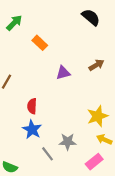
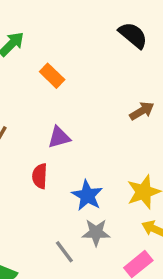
purple triangle: (63, 73) -> (59, 137), moved
blue star: (32, 129) -> (87, 195), moved

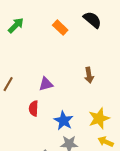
orange rectangle: (52, 76) -> (60, 28), moved
brown arrow: (142, 111) -> (89, 75), moved, turned 112

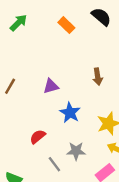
red semicircle: (34, 108) -> (38, 137), moved, turned 48
blue star: (64, 121) -> (70, 113), moved

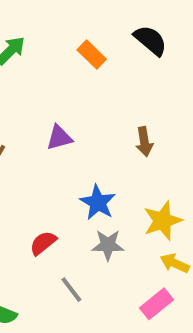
purple triangle: (51, 86) -> (59, 138), moved
gray star: (76, 151) -> (108, 245), moved

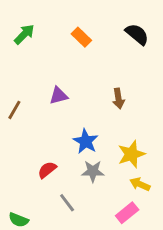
black semicircle: (150, 40) -> (137, 34), moved

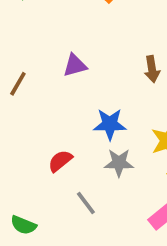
blue star: (86, 141) -> (110, 124), turned -30

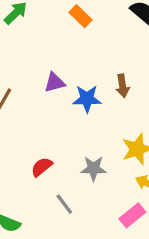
blue star: (110, 124) -> (87, 99), moved

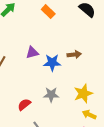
brown arrow: (123, 86) -> (74, 55), turned -88
gray star: (93, 168) -> (51, 95), moved

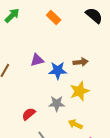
yellow star: (83, 94) -> (80, 91), moved
yellow arrow: (89, 115) -> (75, 124), moved

